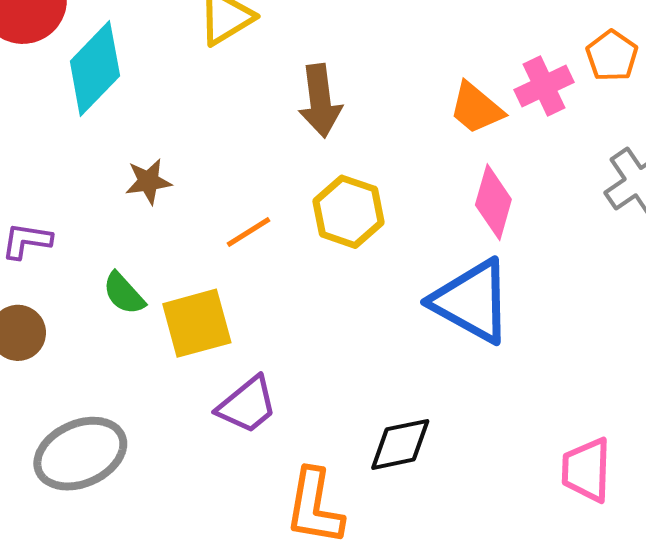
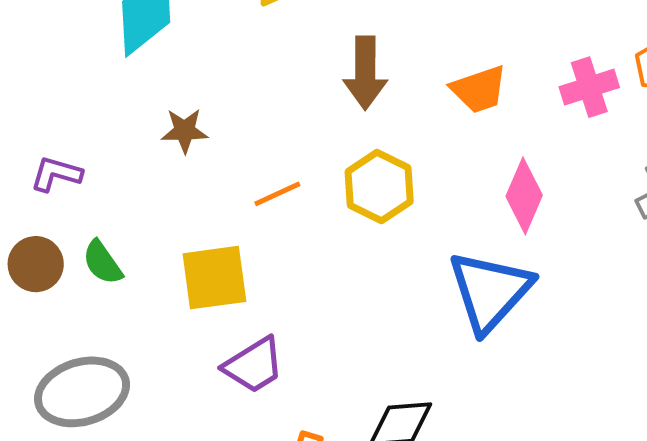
orange trapezoid: (476, 108) -> (479, 89), moved, turned -66
green semicircle: (124, 293) -> (102, 262), moved
blue triangle: (472, 301) -> (490, 291), turned 36

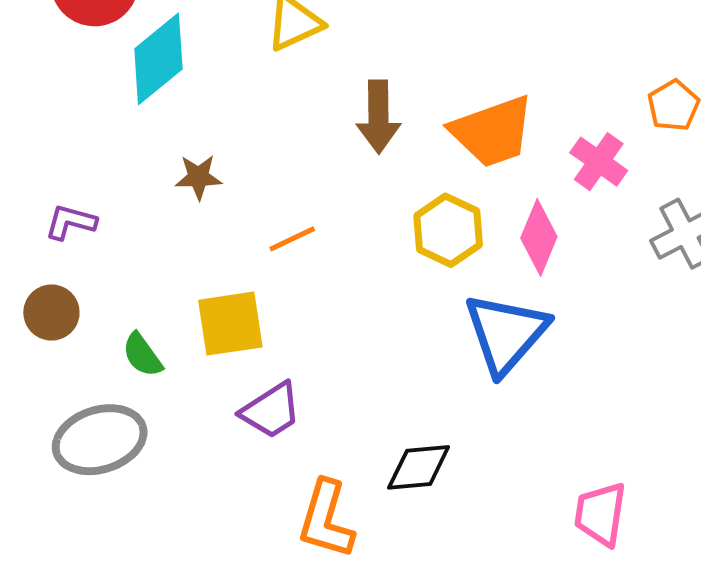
pink cross: (589, 87) -> (599, 162), moved, turned -36
orange trapezoid: (479, 89) -> (492, 132), size x1.5
yellow hexagon: (379, 187) -> (448, 230), moved
green semicircle: (102, 262) -> (142, 355), moved

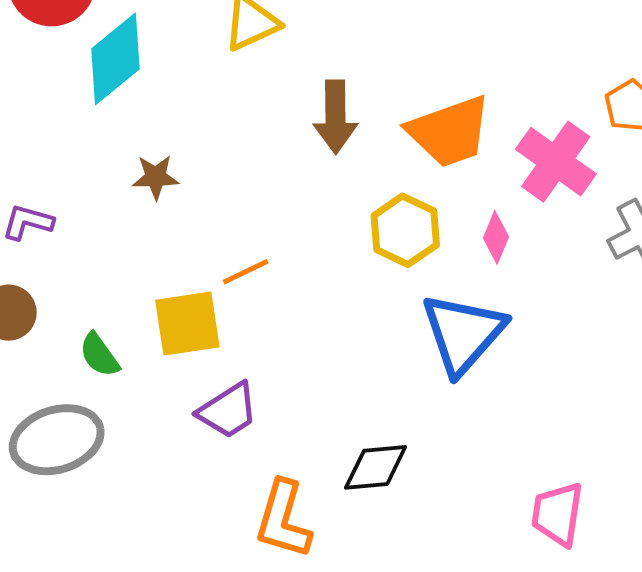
pink cross: (599, 162) -> (556, 162), size x1.4
pink diamond: (539, 237) -> (496, 237), size x0.7
orange line: (292, 239) -> (246, 272), moved

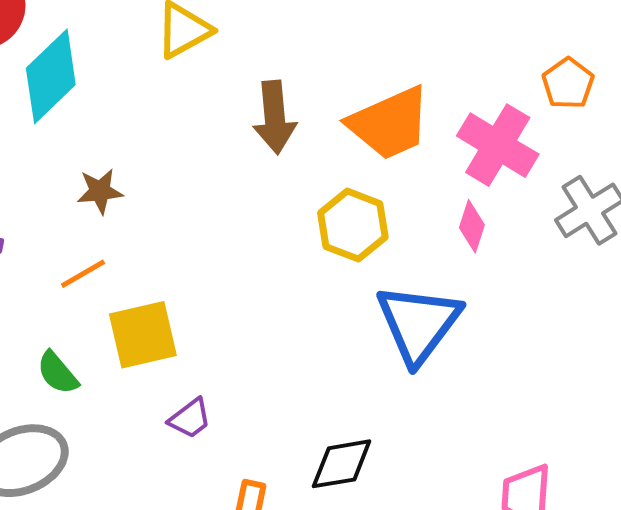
pink diamond: (496, 237) -> (472, 226), moved
orange line: (246, 272) -> (83, 274), moved
purple trapezoid: (228, 411) -> (190, 418), size x0.7

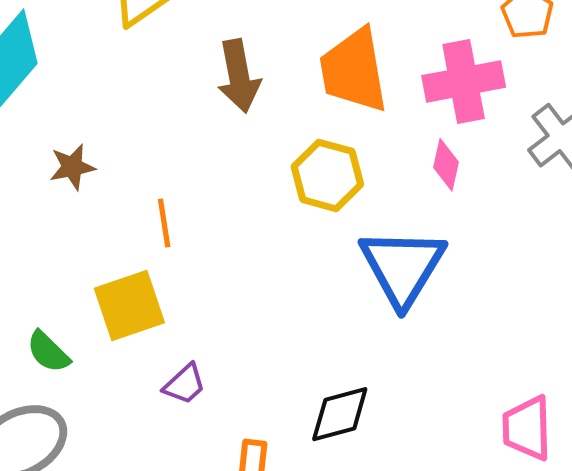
orange trapezoid: (389, 123) -> (354, 71), turned 110
pink cross: (498, 145) -> (464, 81), turned -36
orange line: (83, 274) -> (164, 223), moved, turned -63

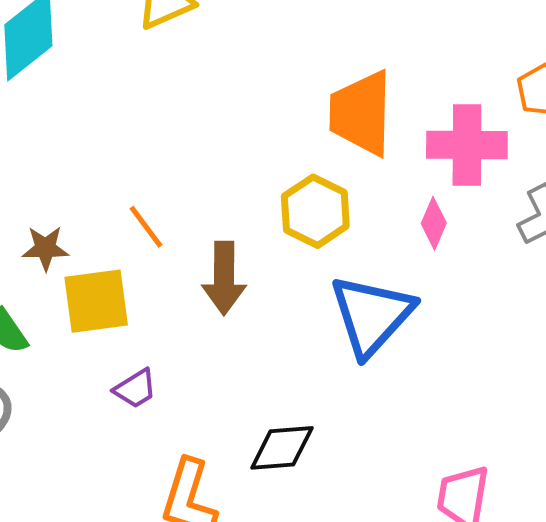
brown arrow: (239, 76) -> (224, 278), moved
brown star: (72, 167) -> (45, 248), moved
orange line: (164, 223) -> (146, 227), turned -39

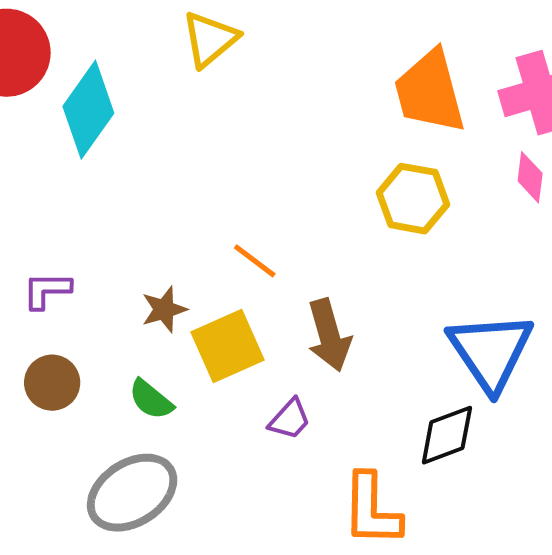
brown arrow: (224, 278) -> (329, 335), moved
blue triangle: (372, 315) -> (491, 351), moved

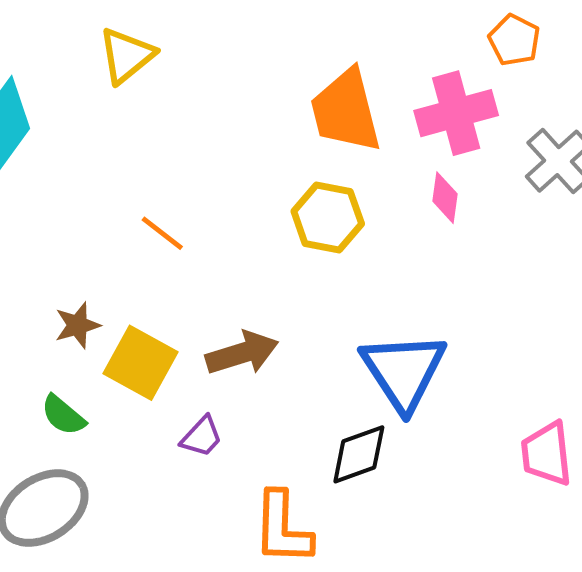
orange line: (255, 261) -> (162, 233), moved
brown arrow: (329, 335) -> (242, 353), turned -92
yellow square: (228, 346) -> (140, 363), turned -38

